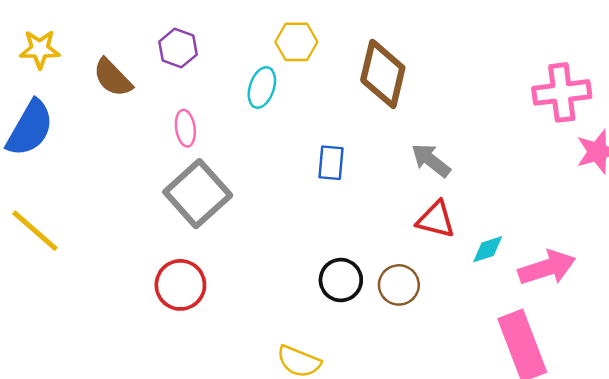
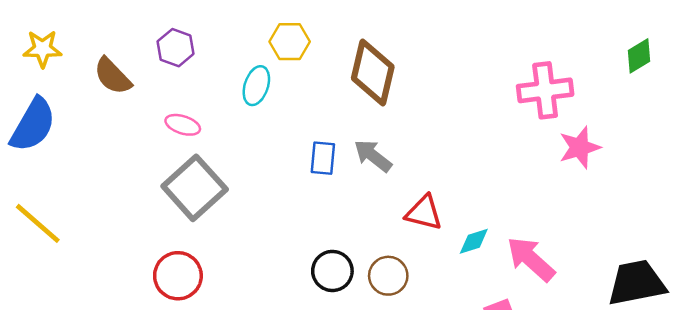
pink ellipse: (185, 128) -> (183, 125), turned -64
gray arrow: (431, 160) -> (373, 156), moved
pink arrow: (547, 268) -> (531, 259), turned -120

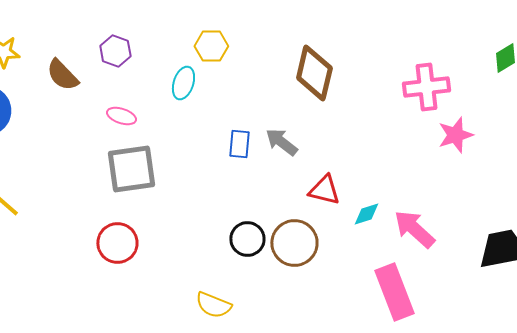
brown diamond: (373, 73) -> (314, 73), moved
gray square: (195, 188) -> (131, 169), turned 34
brown circle: (388, 276) -> (294, 243), size x1.4

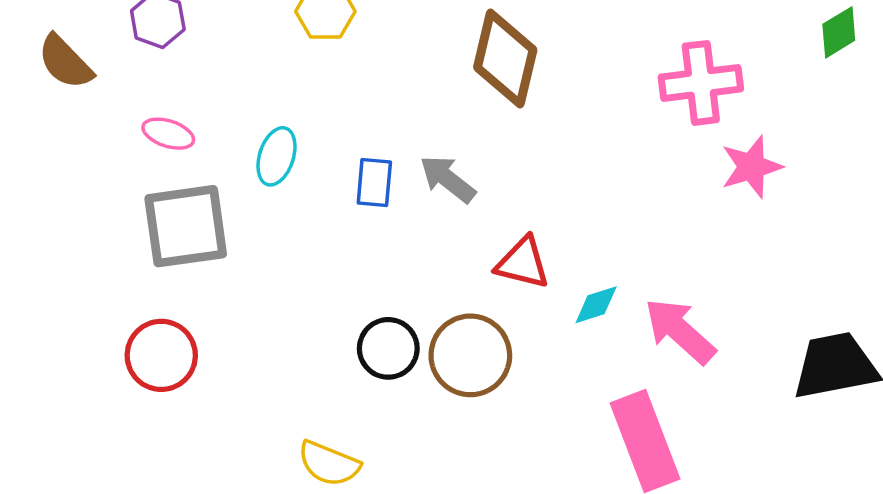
cyan ellipse: (183, 83) -> (277, 156), moved

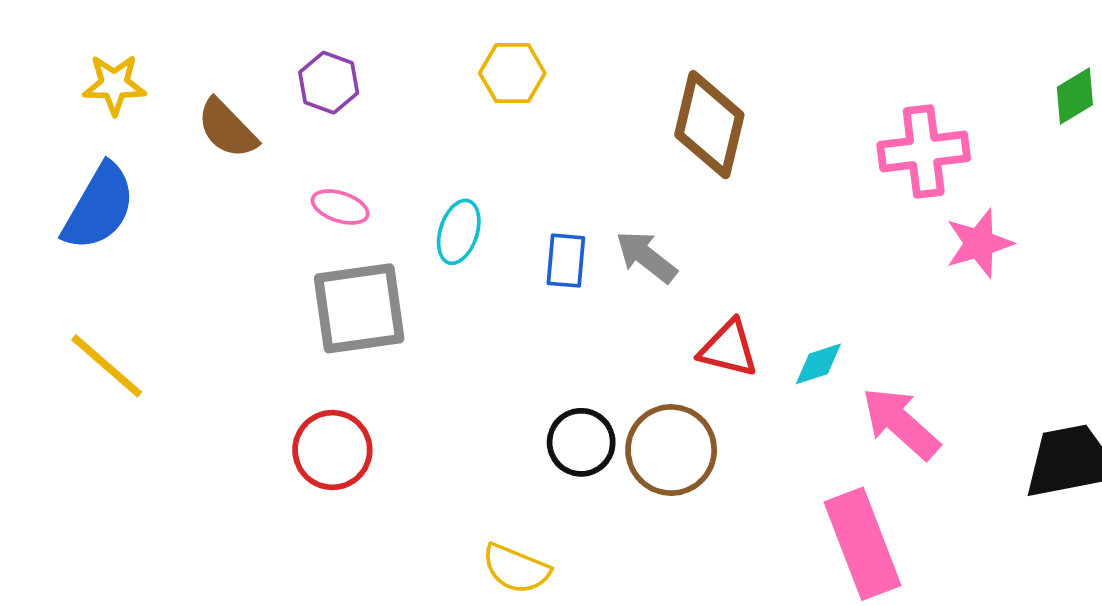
cyan diamond: (596, 305) -> (818, 364), moved

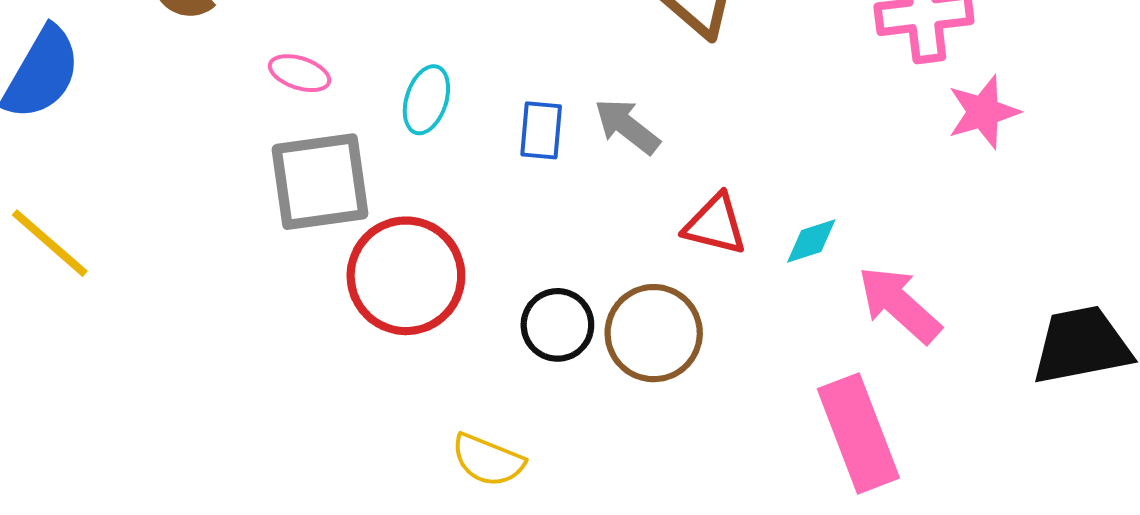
red circle: (332, 450) -> (406, 276), moved, size x1.4

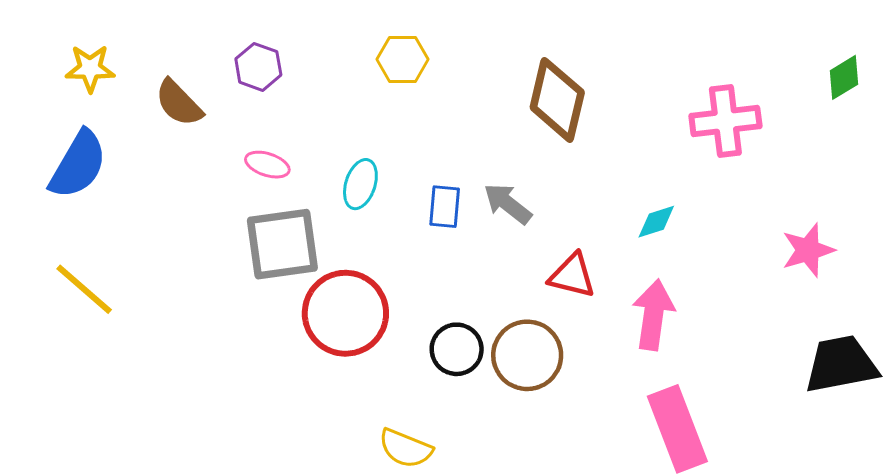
pink star: (983, 112) -> (808, 250), moved
cyan diamond: (811, 241) -> (656, 222), moved
pink arrow: (899, 304) -> (653, 315), moved, turned 56

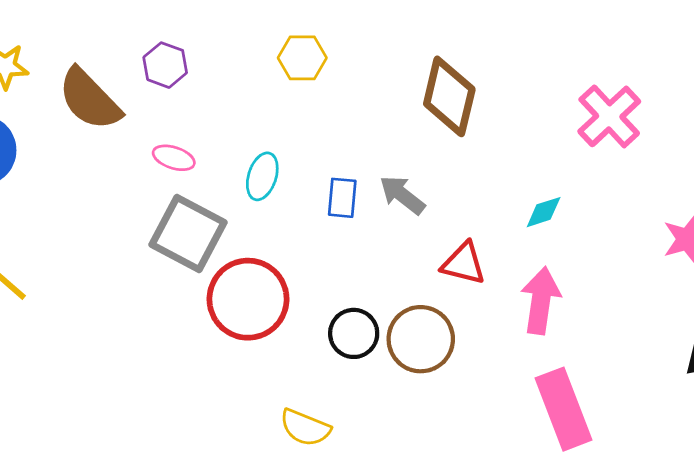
brown semicircle: (179, 103) -> (90, 99), size x1.4
pink cross: (725, 121) -> (609, 116), turned -36
gray square: (282, 244) -> (188, 233), turned 36

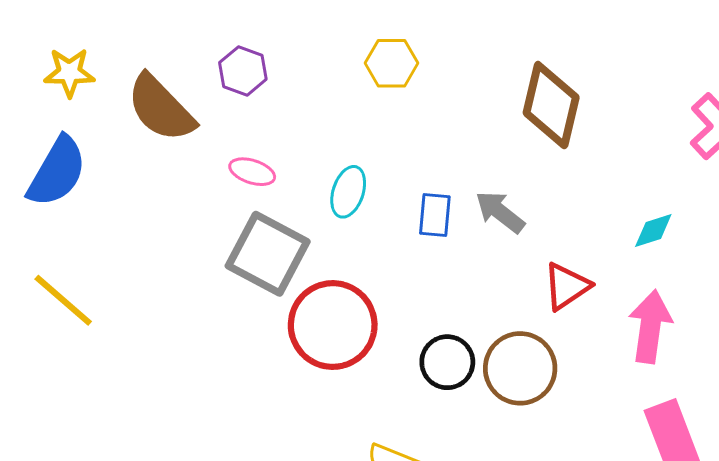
red triangle: (464, 263) -> (567, 286), turned -48

